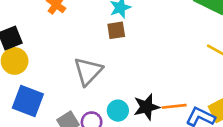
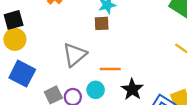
orange line: (174, 106) -> (110, 69), moved
black star: (147, 107) -> (132, 89), moved, turned -30

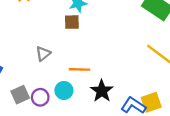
gray triangle: (75, 55) -> (43, 54), size x0.6

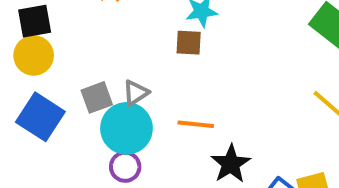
cyan circle: (64, 90) -> (126, 128), moved, size x1.6
gray square: (20, 95) -> (97, 97), moved

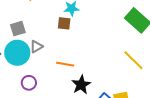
gray square: (97, 97) -> (18, 29), moved
cyan circle: (126, 128) -> (17, 53), moved

